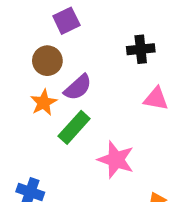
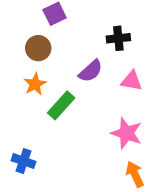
purple semicircle: (78, 87) -> (91, 71), moved
pink star: (116, 160) -> (127, 133), moved

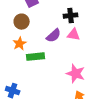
pink triangle: (131, 81) -> (74, 35), moved
green rectangle: (61, 105) -> (36, 57), turned 42

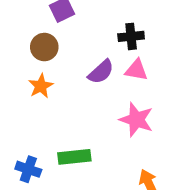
green rectangle: (36, 57) -> (74, 157), moved
pink star: (76, 74) -> (136, 120), moved

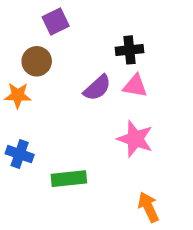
orange star: (41, 86) -> (18, 95), moved, turned 30
blue cross: (28, 169) -> (20, 154), moved

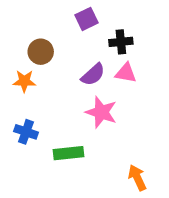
purple square: (56, 22) -> (86, 19), moved
pink star: (135, 139) -> (101, 112), moved

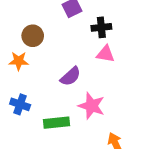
purple semicircle: (93, 75) -> (71, 76), moved
pink star: (101, 112) -> (92, 106), moved

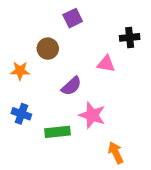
black cross: (101, 27) -> (130, 37), moved
brown circle: (33, 36) -> (48, 49), moved

